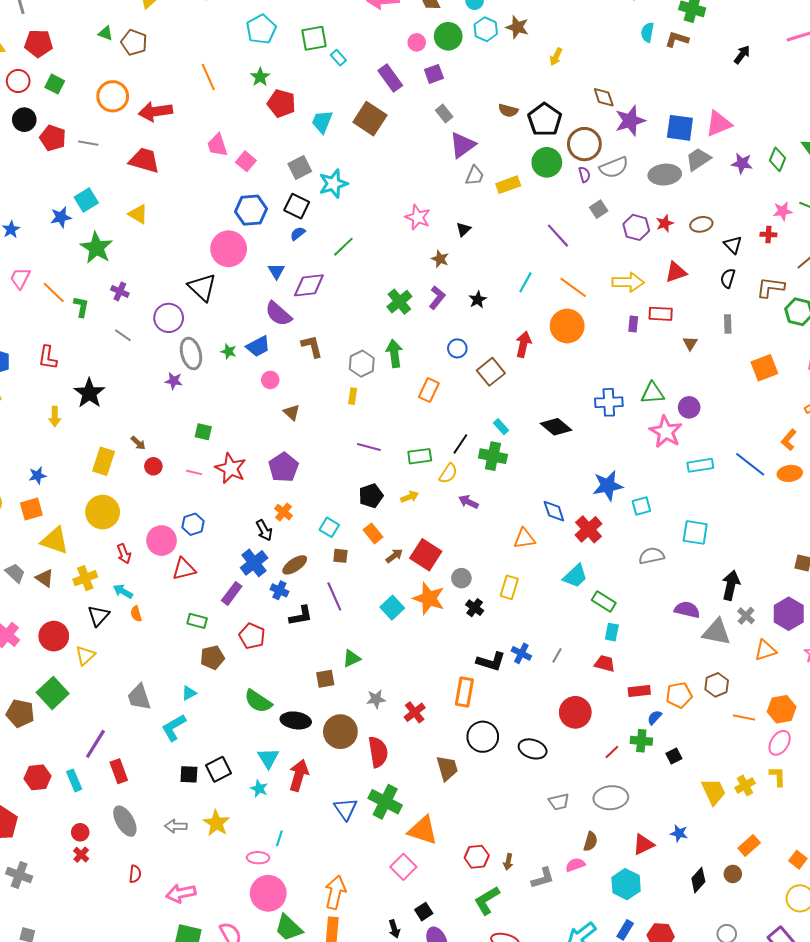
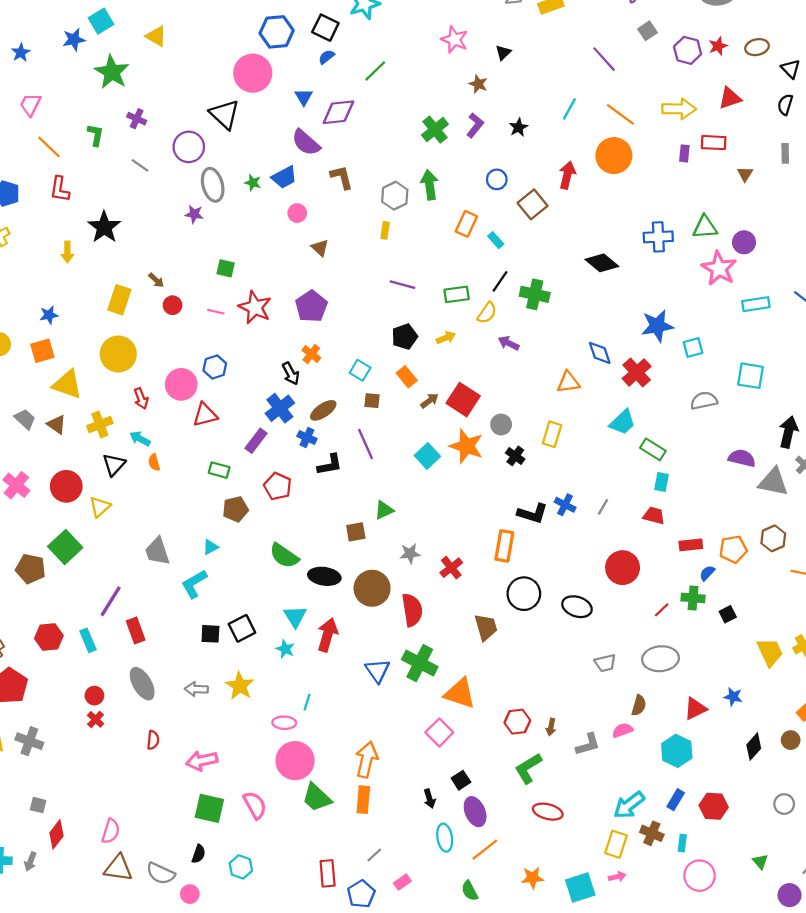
orange line: (54, 292) -> (49, 147), moved
cyan rectangle: (501, 427) -> (496, 240), moved

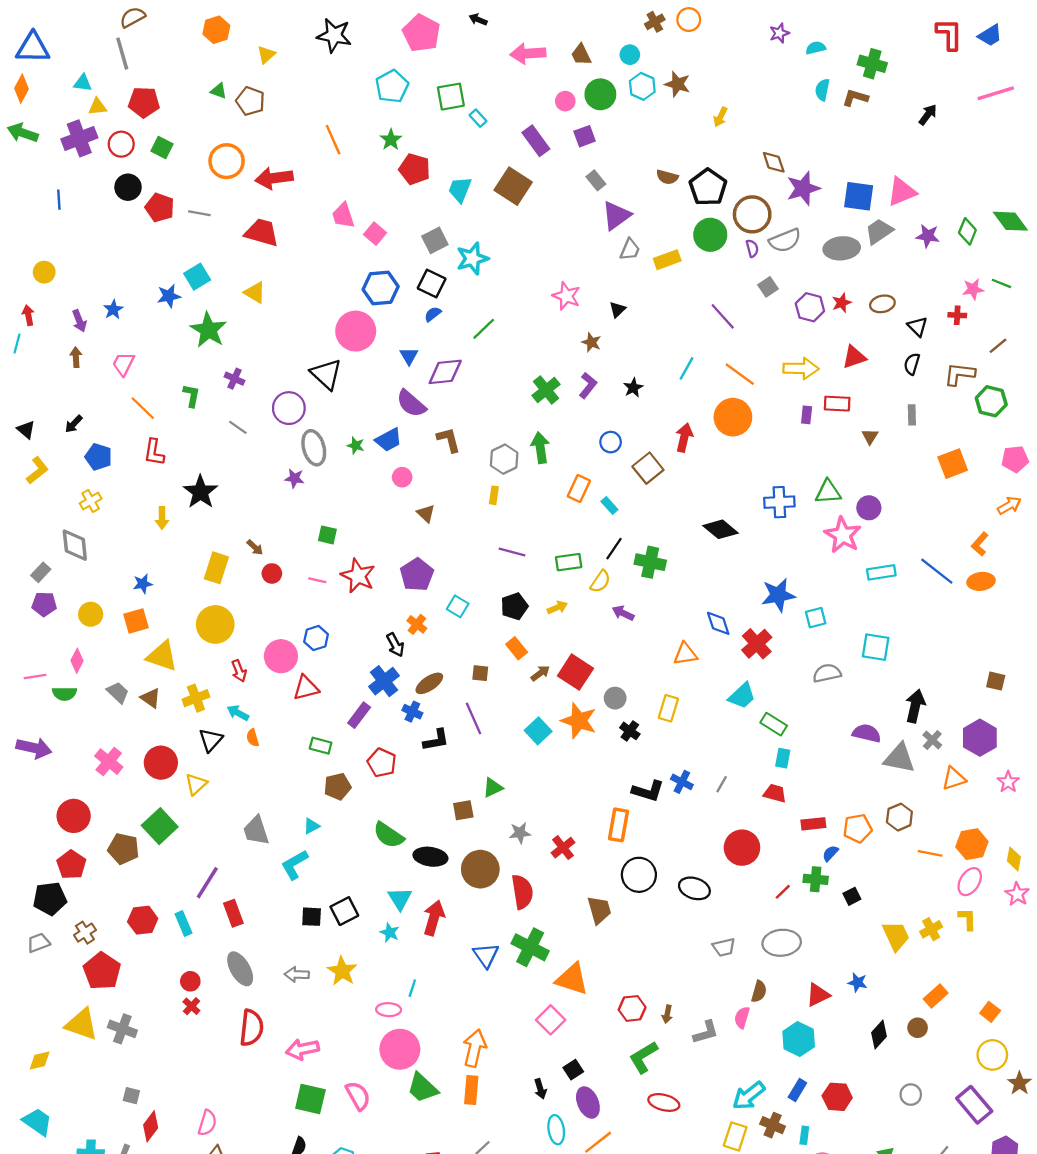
cyan square: (360, 370) -> (458, 606), moved
pink semicircle: (623, 730) -> (742, 1018), turned -54
red semicircle: (153, 740) -> (251, 1028), size x1.8

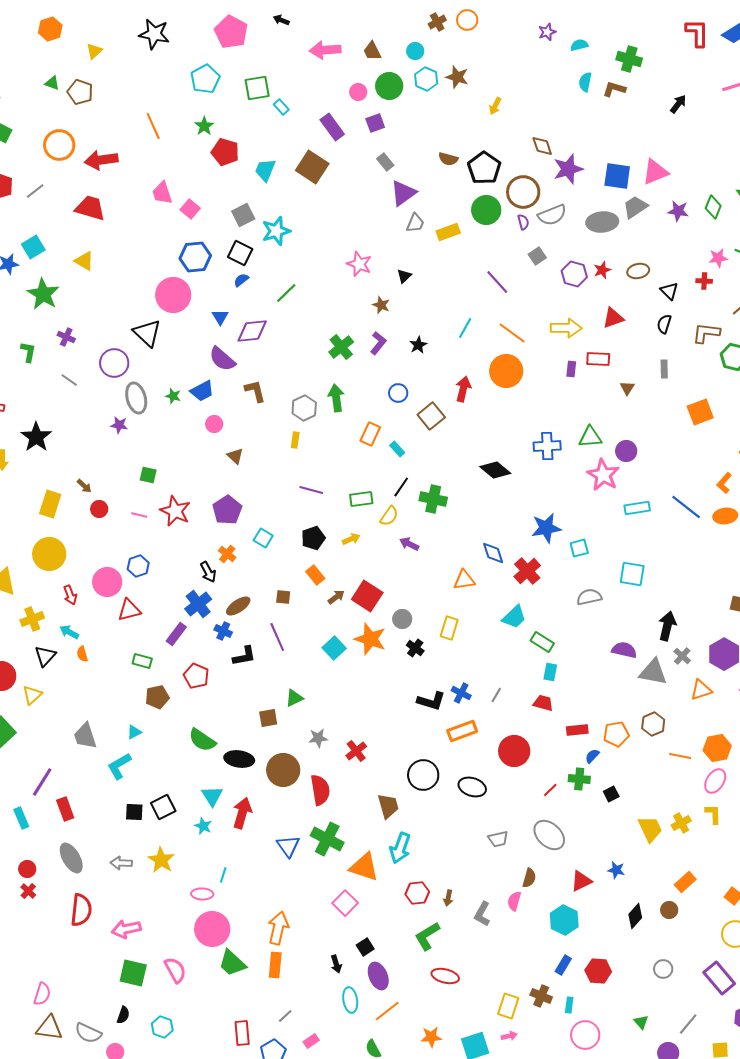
gray line: (199, 213) -> (35, 191), turned -48
orange rectangle: (619, 825) -> (462, 731), moved, turned 60
gray ellipse: (782, 943) -> (549, 835), turned 48
gray L-shape: (706, 1032) -> (482, 914), turned 135
cyan arrow: (749, 1096) -> (400, 848), moved, turned -32

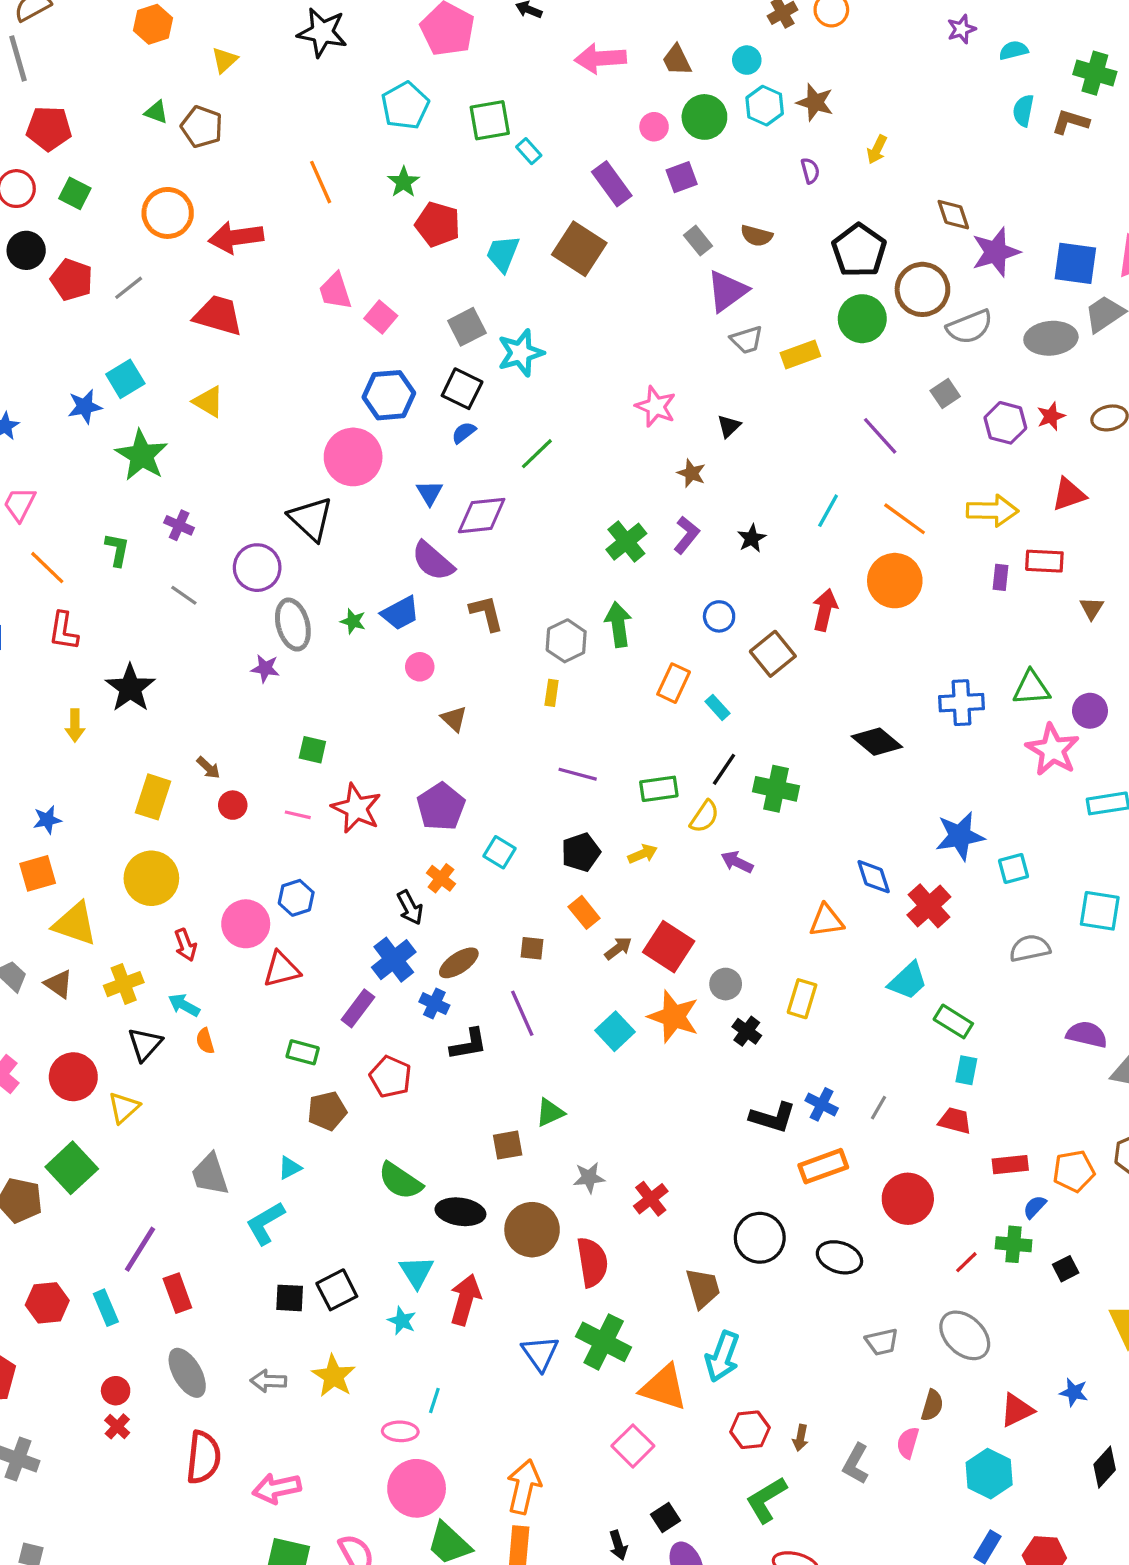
brown semicircle: (448, 159) -> (757, 236), moved
purple semicircle: (523, 222) -> (810, 171), moved
gray trapezoid: (415, 223) -> (747, 340), turned 50

